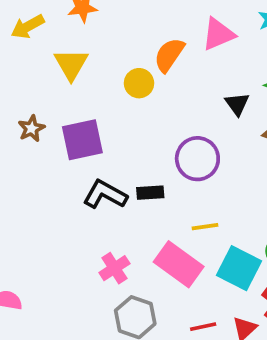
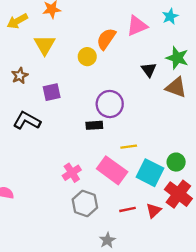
brown star: (31, 128) -> (20, 76), moved
purple square: (82, 140) -> (52, 92), size x0.7
purple circle: (197, 159) -> (110, 104), moved
black L-shape: (105, 195) -> (27, 121), moved

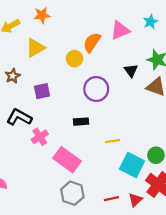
yellow triangle: (45, 45) -> (35, 48), turned 30
purple circle: (110, 104) -> (96, 89), moved
pink rectangle: (112, 170) -> (67, 160), moved
pink cross: (72, 173) -> (40, 137), moved

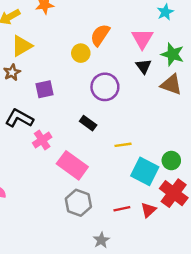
pink triangle: (120, 30) -> (142, 39), moved, turned -36
yellow triangle: (35, 48) -> (22, 46), moved
black rectangle: (81, 122) -> (88, 123), turned 40

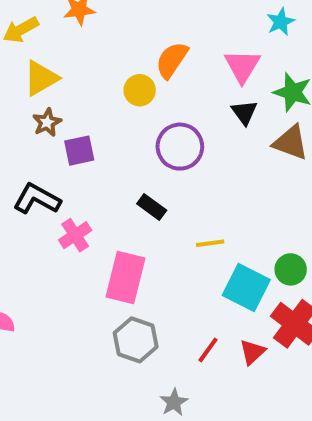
brown star: (12, 72) -> (47, 122), moved
pink rectangle: (72, 165) -> (126, 277), turned 68
red line: (122, 209) -> (208, 350), turned -42

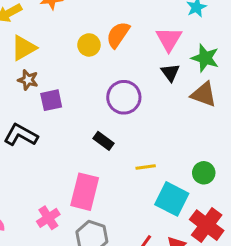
yellow circle: (140, 90) -> (89, 45), moved
brown star: (47, 122) -> (28, 80), turned -30
pink cross: (75, 235) -> (48, 218), moved
green circle: (291, 269) -> (204, 173), moved

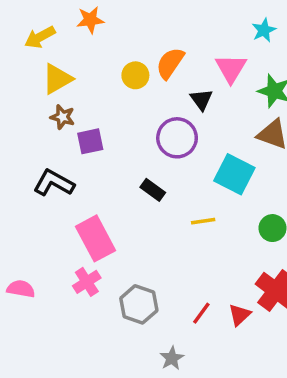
black triangle: (170, 73) -> (201, 100), moved
pink rectangle: (85, 192) -> (95, 238), moved, turned -42
cyan square: (172, 199) -> (234, 174), moved

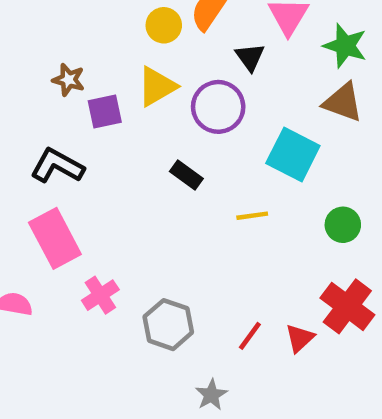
yellow triangle: (57, 79) -> (157, 86), moved
pink rectangle: (95, 238) -> (55, 238), moved

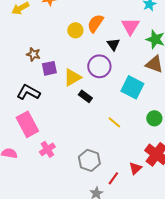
yellow triangle: (157, 86) -> (72, 77), moved
yellow line: (252, 216) -> (114, 122), moved, turned 48
gray hexagon: (168, 325) -> (89, 160), moved
red line: (250, 336) -> (113, 178), moved

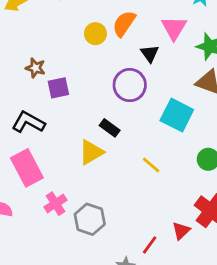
yellow triangle: (72, 77) -> (91, 152), moved
gray hexagon: (89, 160) -> (90, 219), moved

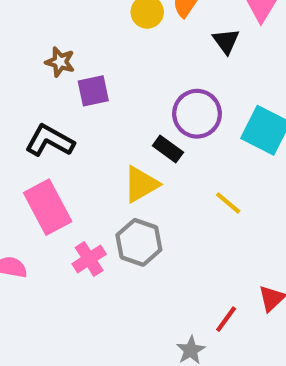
purple circle: (130, 85) -> (197, 114), moved
gray hexagon: (90, 219) -> (139, 242), moved

